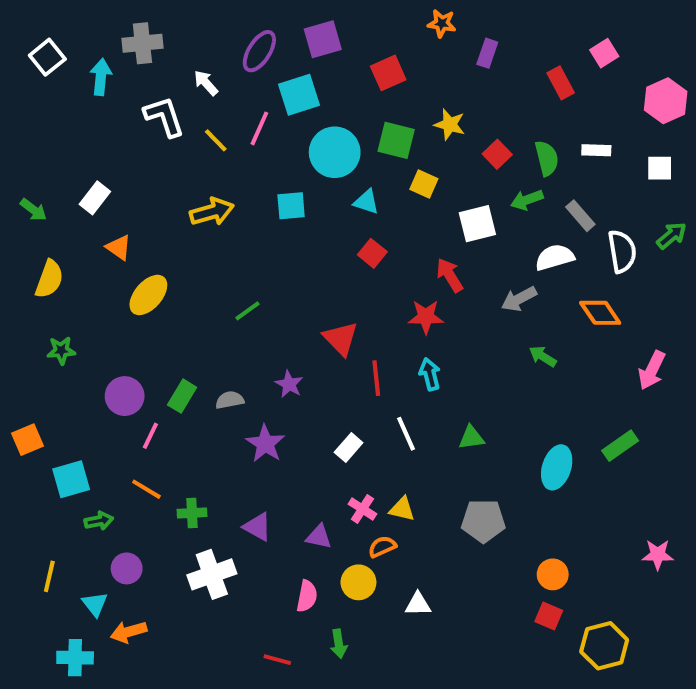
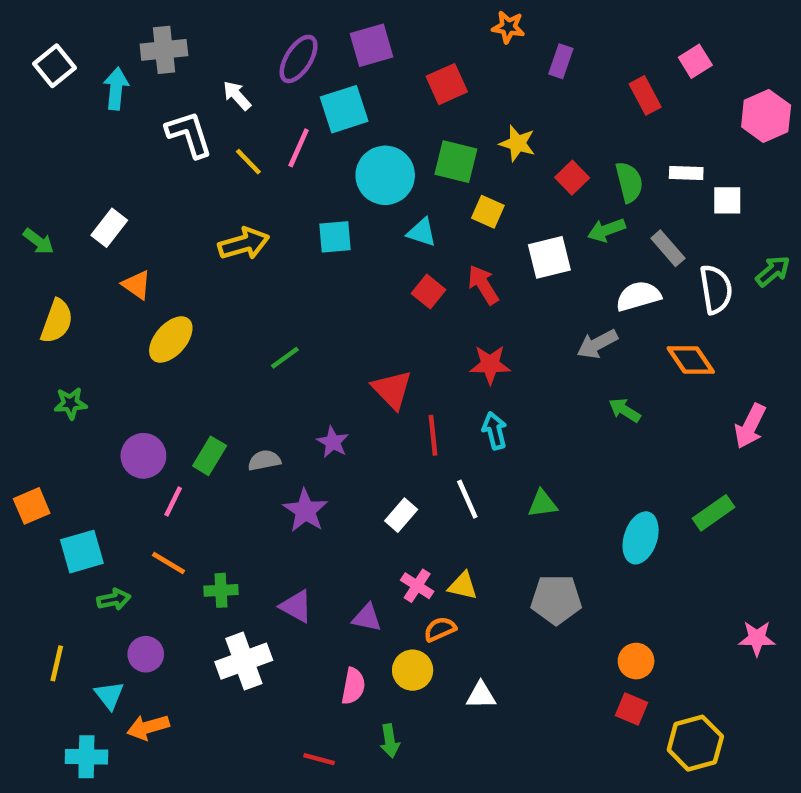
white square: (660, 168) -> (727, 200), moved
red arrow: (450, 275) -> (483, 285), moved

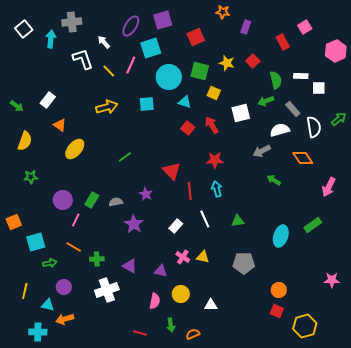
red square: (572, 178) -> (253, 61), moved
orange semicircle: (440, 629) -> (193, 334), moved
cyan triangle: (109, 695) -> (48, 305), turned -40

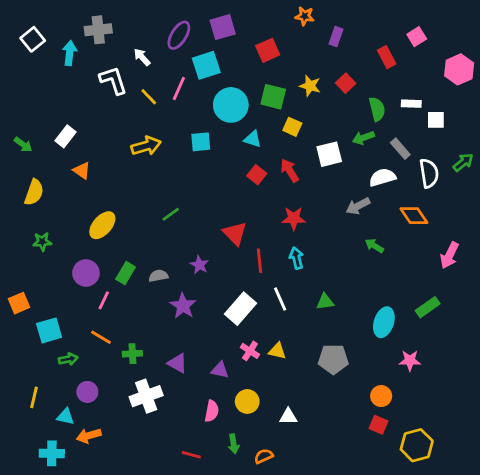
yellow ellipse: (75, 149) -> (102, 225), moved
white rectangle: (176, 226) -> (240, 309), size x1.6
pink star: (332, 280) -> (410, 360), moved

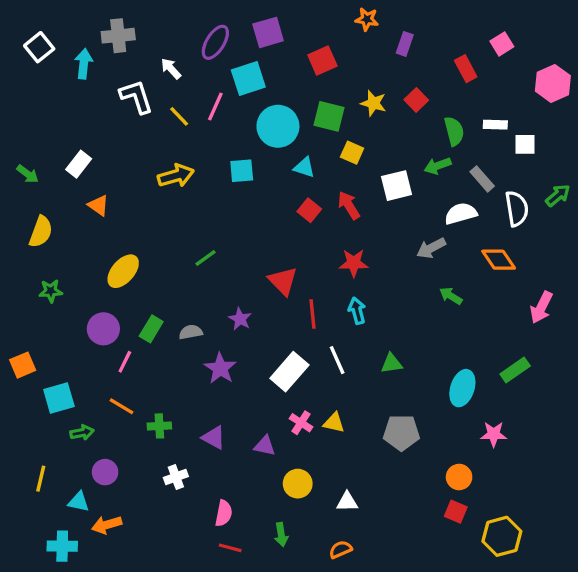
white cross: (146, 396) -> (176, 477), size x0.6
pink semicircle: (212, 411) -> (224, 513), moved
orange semicircle: (264, 456) -> (341, 549), moved

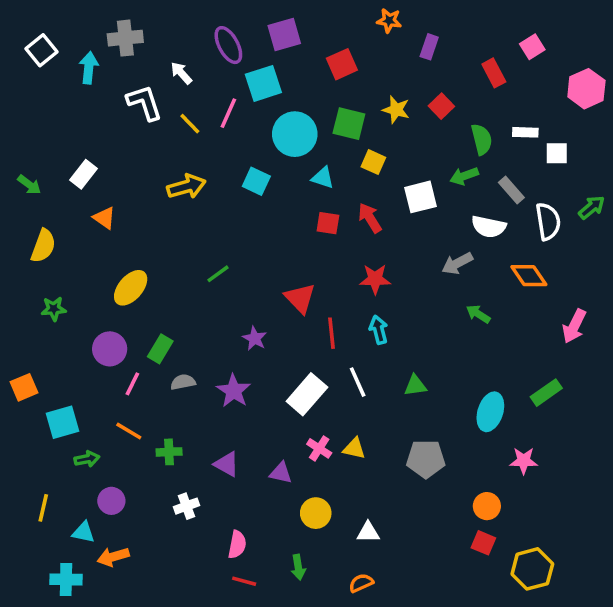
purple ellipse: (215, 42) -> (228, 45), turned -60
cyan square: (242, 171) -> (256, 181), turned 30
red square: (309, 210) -> (328, 223), turned -30
white semicircle: (461, 214) -> (489, 227), turned -152
gray semicircle: (191, 332) -> (183, 382), moved

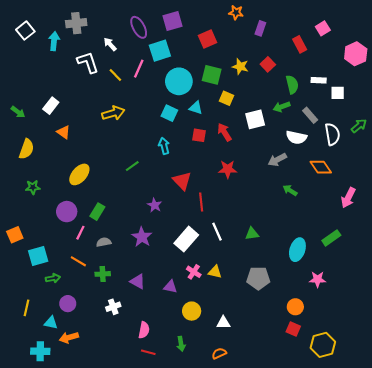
cyan square: (256, 181) -> (169, 113), moved
cyan arrow: (379, 330) -> (164, 146), moved
gray semicircle: (183, 382) -> (104, 242), moved

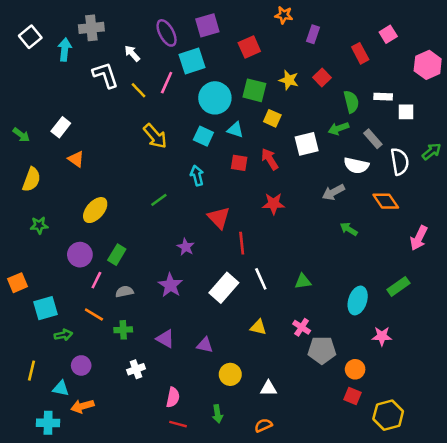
yellow arrow: (113, 113) -> (155, 136), moved, turned 65
pink cross: (194, 272) -> (302, 327), moved
gray pentagon: (258, 278) -> (322, 350), moved

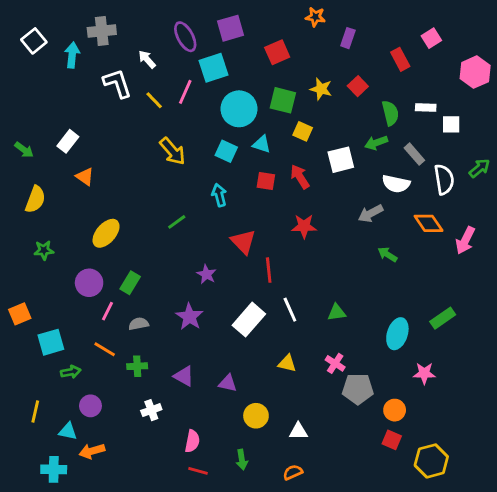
pink arrow: (419, 238) -> (465, 240), moved

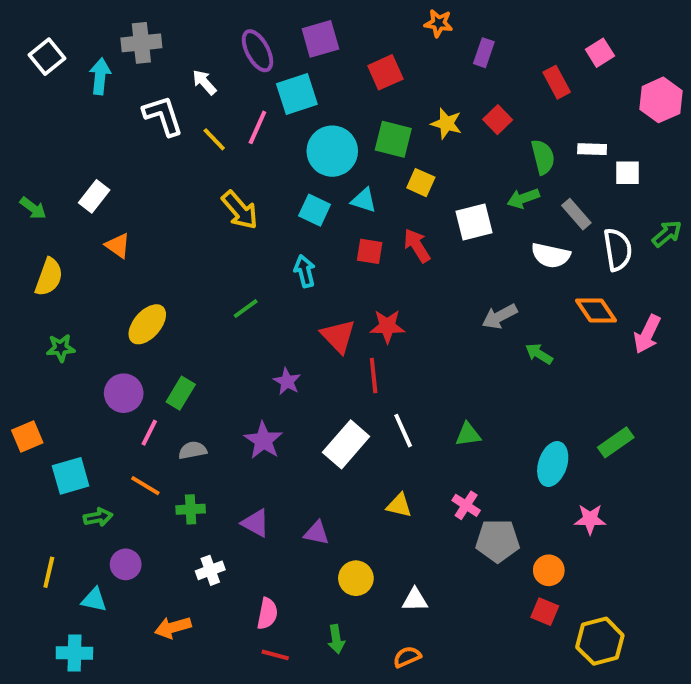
gray arrow: (371, 213) -> (500, 316), moved
red star: (304, 226) -> (387, 326), moved
orange arrow: (92, 451) -> (173, 627), moved

